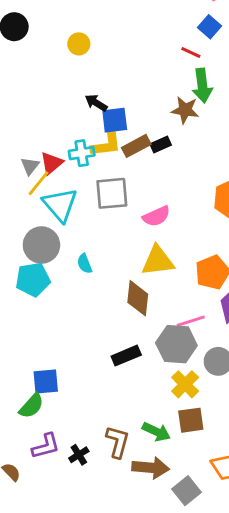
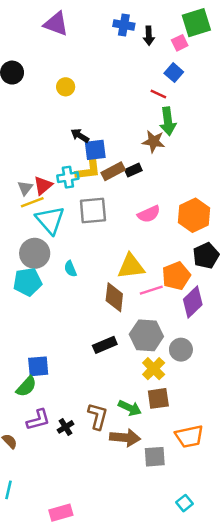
yellow line: (39, 183) -> (32, 202), turned 30
pink semicircle: (156, 216) -> (149, 214), moved
pink line: (191, 321) -> (151, 290), moved
gray square: (187, 491) -> (155, 457), turned 35

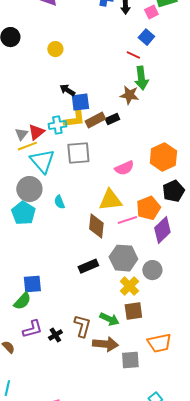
pink semicircle: (149, 214) -> (124, 168), moved
cyan pentagon: (28, 282) -> (23, 213), turned -30

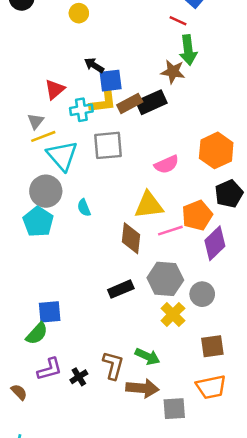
black rectangle: (112, 119) -> (151, 102), size x1.6
red triangle: (36, 132) -> (55, 89), moved
brown square: (133, 311) -> (212, 346), moved

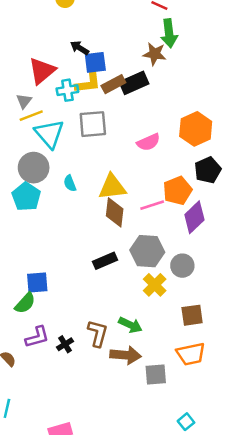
red triangle: (55, 89) -> (42, 71), size x1.4
yellow triangle: (149, 205) -> (112, 187), moved

